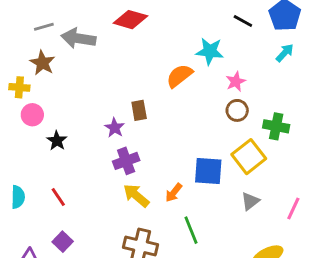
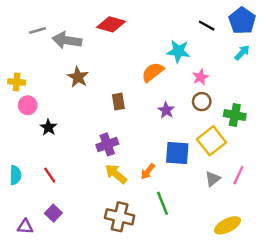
brown star: (42, 63) -> (78, 77), moved
purple star: (115, 128) -> (166, 110), moved
pink line: (293, 209) -> (238, 175), moved

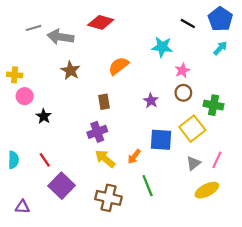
orange semicircle: (153, 72) -> (119, 66), moved
brown rectangle: (118, 102) -> (104, 102), moved
purple square: (53, 213) -> (62, 186), moved, size x1.6
yellow ellipse: (227, 225) -> (207, 190), moved

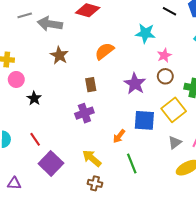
purple star: (151, 101) -> (135, 84), size x1.5
yellow arrow: (105, 159) -> (92, 158), moved
brown cross: (108, 198) -> (95, 183), moved, size x0.6

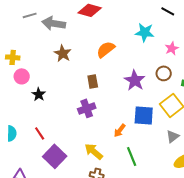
pink star: (164, 55) -> (172, 48), moved

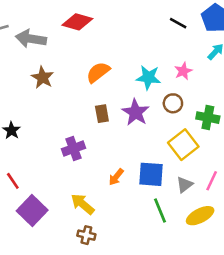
cyan star: (145, 32) -> (148, 77), moved
brown rectangle: (93, 81) -> (102, 114), moved
blue square: (144, 115) -> (151, 174), moved
green line: (132, 156) -> (160, 210), moved

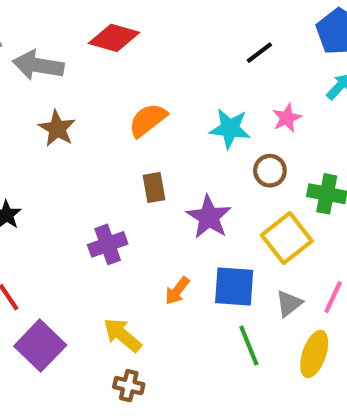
black line: (178, 23) -> (259, 53), moved, turned -66
purple star: (135, 112) -> (209, 217), moved
yellow ellipse: (200, 216) -> (314, 354), turned -44

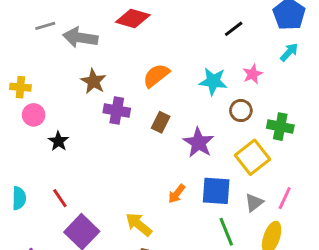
brown rectangle: (154, 188) -> (161, 122), turned 36
purple cross: (108, 244) -> (117, 111), moved, turned 30

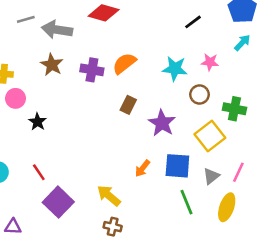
pink star: (253, 74) -> (210, 62), turned 30
brown star: (93, 81) -> (52, 65), moved
purple cross: (117, 111) -> (92, 70), moved

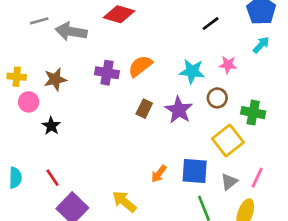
brown star: (52, 65) -> (55, 79), moved, turned 30
purple star: (162, 123) -> (179, 110), moved

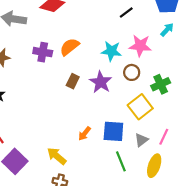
pink star: (228, 65) -> (140, 46), size x1.5
green cross: (253, 113) -> (161, 84), turned -36

